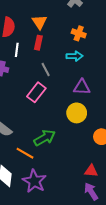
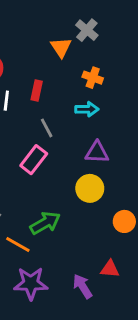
orange triangle: (39, 22) -> (61, 47), moved
purple star: (34, 181) -> (31, 283), turned -30
purple arrow: (91, 191) -> (83, 286), moved

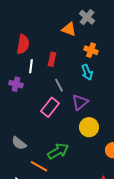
orange triangle: (61, 47) -> (69, 29), turned -35
cyan arrow: (87, 109) -> (87, 72), turned 70
purple triangle: (97, 152) -> (80, 102), moved, turned -42

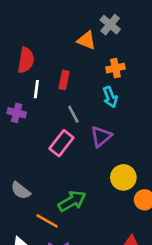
orange cross: (91, 50) -> (115, 68), turned -32
yellow circle: (89, 127) -> (123, 177), moved

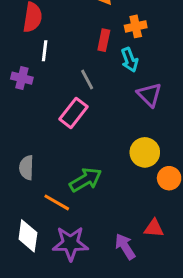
red rectangle: (64, 80) -> (104, 40), moved
purple triangle: (101, 137) -> (149, 95), moved, turned -35
gray semicircle: (21, 191) -> (26, 168), turned 54

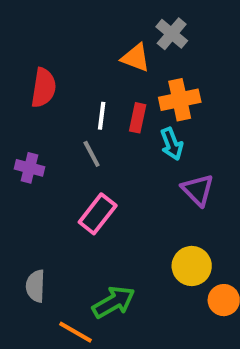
orange cross: (136, 26) -> (180, 100), size x1.4
white line: (45, 51) -> (102, 116), moved
gray line: (87, 80) -> (92, 154), moved

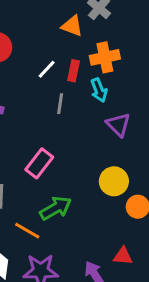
white line: (102, 116) -> (47, 69), turned 36
gray line: (92, 154) -> (60, 104), moved, turned 36
pink rectangle: (98, 214) -> (39, 163), moved

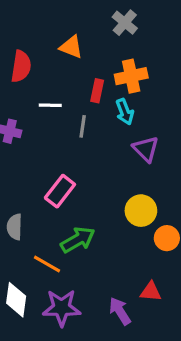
orange triangle: (72, 26) -> (71, 47), moved
white line: (47, 69) -> (50, 105), moved, turned 48

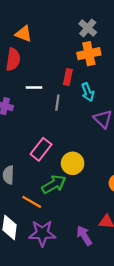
orange triangle: (71, 47) -> (24, 34), moved
orange cross: (131, 76) -> (89, 54), moved
yellow circle: (141, 211) -> (73, 163), moved

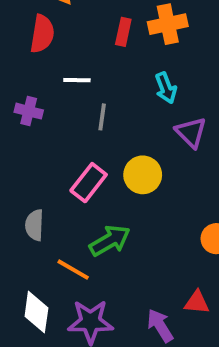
red rectangle: (68, 77) -> (123, 32), moved
gray line: (57, 103) -> (102, 117), moved
yellow circle: (73, 163) -> (143, 175), moved

